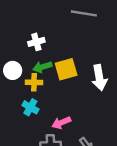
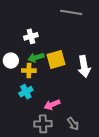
cyan cross: (30, 107) -> (26, 92), turned 32

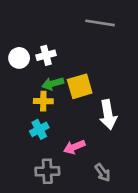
white circle: (11, 61) -> (19, 58), moved
white arrow: (84, 67) -> (108, 115), moved
gray cross: (43, 124) -> (47, 171), moved

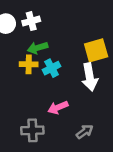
yellow square: (80, 86) -> (96, 50), moved
cyan cross: (39, 129) -> (52, 68), moved
gray arrow: (103, 173) -> (85, 132), turned -90

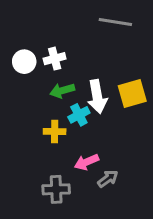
yellow cross: (29, 64) -> (55, 132), moved
white arrow: (90, 77) -> (97, 97), moved
gray arrow: (85, 132) -> (108, 179), moved

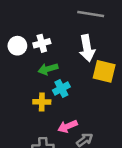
yellow square: (132, 94) -> (104, 71), turned 30
white arrow: (97, 97) -> (87, 48), moved

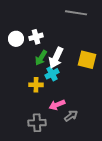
white arrow: (87, 48) -> (56, 58), moved, turned 35
green arrow: (48, 69) -> (41, 58), turned -42

